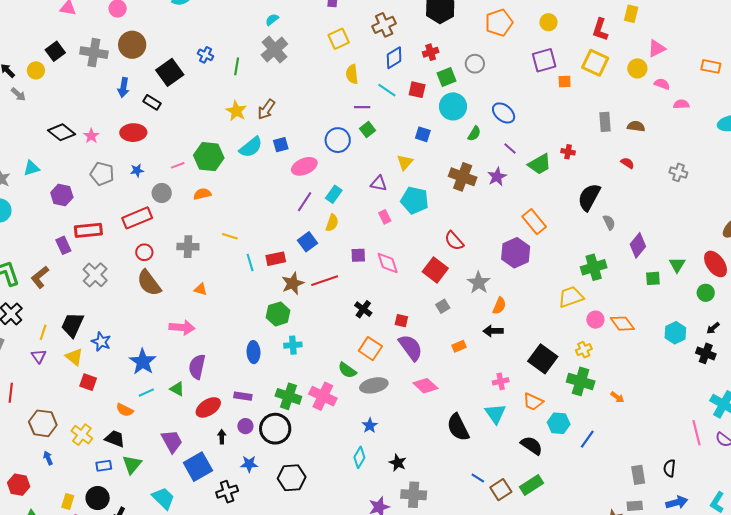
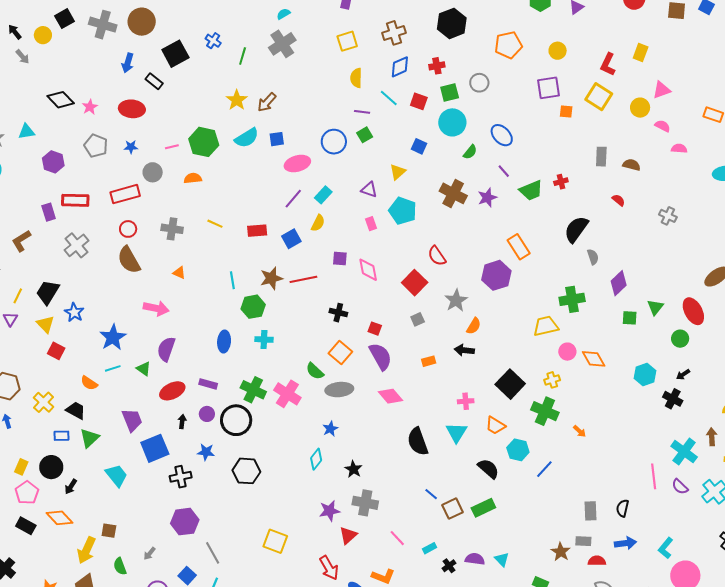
red cross: (568, 152) -> (561, 182), turned -32
red rectangle: (276, 259) -> (257, 231), moved
cyan line: (250, 263) -> (232, 280), moved
black cross: (363, 309) -> (338, 313), turned -30

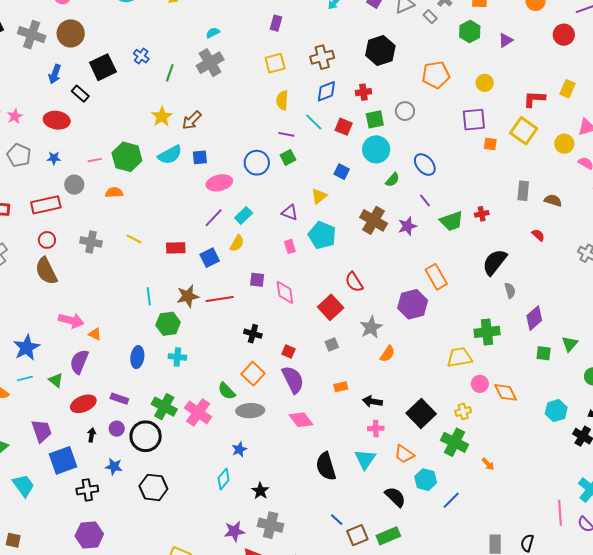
red L-shape: (608, 64) -> (534, 99), turned 65
orange triangle: (179, 273) -> (95, 334), moved
black arrow: (464, 350) -> (372, 401), moved

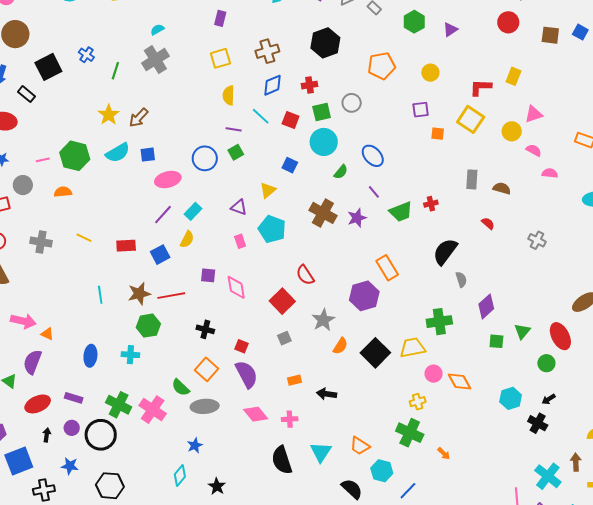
purple square: (474, 120) -> (421, 110), size x0.7
green hexagon: (168, 324) -> (148, 326), moved
black square: (421, 414) -> (375, 353), moved
pink cross: (376, 428) -> (290, 419), moved

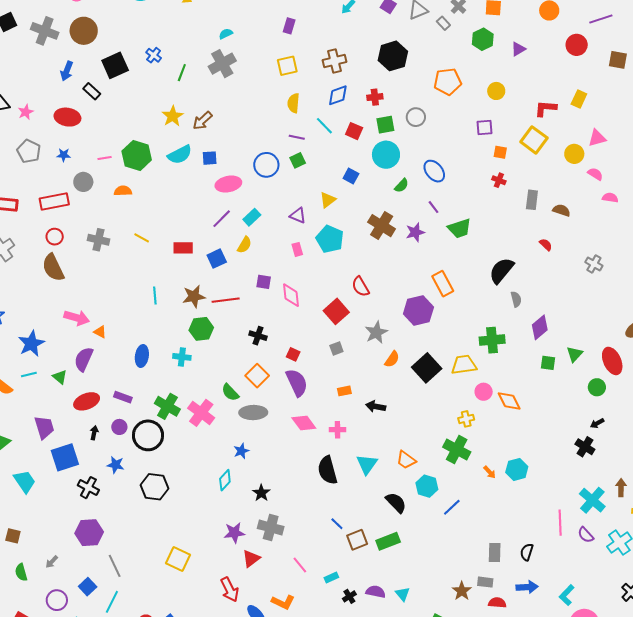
red cross: (431, 204) -> (499, 180), moved, turned 32
cyan hexagon: (511, 398) -> (517, 469), moved
black cross: (44, 490) -> (88, 488), turned 35

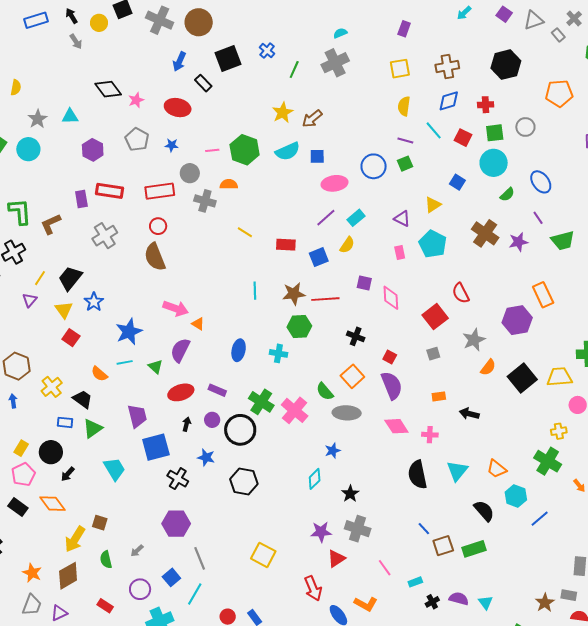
gray cross: (98, 240) -> (205, 201), moved

